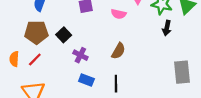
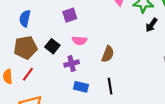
pink semicircle: (119, 14) -> (80, 41), moved
black arrow: (167, 28) -> (151, 25), turned 32
purple cross: (80, 55) -> (72, 64), turned -32

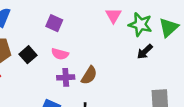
purple square: (70, 15) -> (54, 23), turned 32
purple cross: (72, 64) -> (66, 77), moved

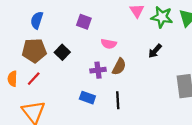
black arrow: (145, 52) -> (155, 51), moved
pink semicircle: (60, 54) -> (109, 44), moved

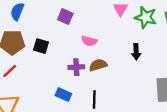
black arrow: (155, 51) -> (136, 52), turned -48
black square: (62, 52) -> (41, 46), turned -32
brown semicircle: (119, 67) -> (98, 65), turned -138

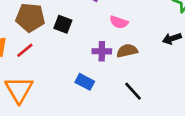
black arrow: (136, 52) -> (172, 38), turned 70
black line: (94, 99) -> (133, 91), moved, turned -48

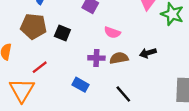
black arrow: (172, 38) -> (148, 53), moved
red line: (25, 50) -> (40, 67), moved

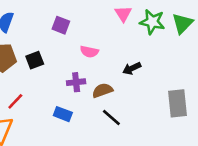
black square: (62, 33) -> (35, 60), turned -35
brown semicircle: (119, 58) -> (102, 90), moved

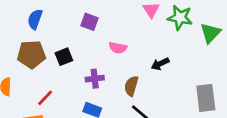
green triangle: (182, 23) -> (210, 33), moved
purple cross: (76, 82) -> (95, 79), moved
brown semicircle: (102, 90) -> (131, 86), turned -54

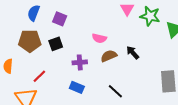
purple square: (89, 22) -> (60, 19), moved
black arrow: (160, 64) -> (133, 53), turned 72
brown semicircle: (131, 86) -> (109, 56), moved, turned 49

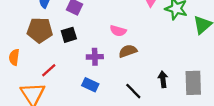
black arrow: (133, 53) -> (163, 79), moved, turned 32

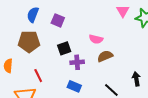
black square: (69, 35) -> (64, 48), moved
red line: (49, 70) -> (38, 76), turned -72

